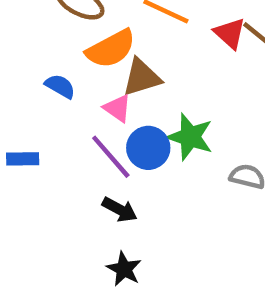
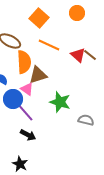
orange semicircle: (111, 49) -> (24, 62), turned -65
blue circle: (148, 148) -> (13, 99), moved
black star: (124, 269) -> (20, 164), moved

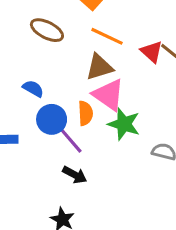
orange semicircle: (24, 62) -> (85, 113), moved, size x0.7
brown triangle: (38, 75) -> (99, 67), moved
pink triangle: (27, 89) -> (109, 95), moved, size x1.6

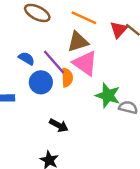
red triangle: (152, 52) -> (119, 30), turned 30
green star: (124, 124) -> (108, 95), moved
purple line: (69, 138) -> (54, 62), moved

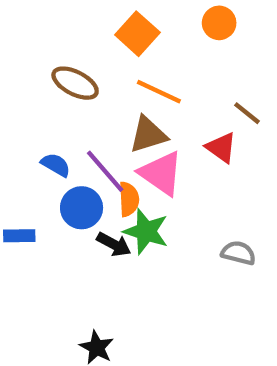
red triangle: (119, 30) -> (221, 148), moved, turned -36
green star: (108, 95) -> (146, 231), moved
black arrow: (59, 125) -> (114, 244), moved

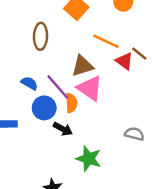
brown ellipse: (75, 83) -> (41, 36), turned 65
orange line: (159, 92) -> (106, 41), moved
red triangle: (221, 148) -> (124, 61), moved
green star: (146, 231) -> (89, 159), moved

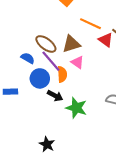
brown ellipse: (41, 36) -> (46, 44), moved, turned -55
pink triangle: (90, 88) -> (77, 62), size x0.6
green star: (89, 159) -> (76, 108), moved

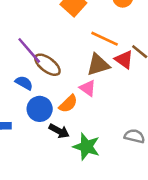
brown triangle: (71, 44) -> (98, 65), moved
purple line: (51, 61) -> (29, 50), moved
orange semicircle: (62, 74) -> (68, 104), turned 49

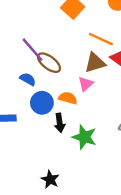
pink triangle: (88, 88) -> (86, 84), turned 42
orange semicircle: (68, 104) -> (68, 98), turned -120
black arrow: (59, 131) -> (60, 123), turned 54

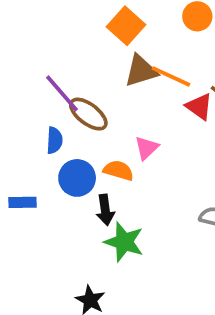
brown triangle: (95, 63) -> (141, 71), moved
blue semicircle: (28, 79) -> (54, 140), turned 63
green star: (84, 137) -> (124, 242), moved

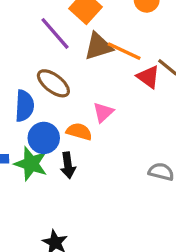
purple line: (62, 93) -> (55, 33), moved
blue semicircle: (54, 140) -> (24, 106), size x1.4
green star: (124, 242) -> (31, 164), moved

